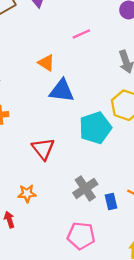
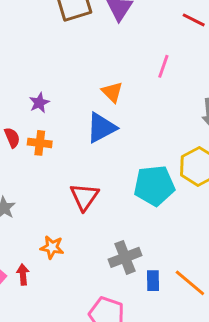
pink line: (81, 34) -> (163, 66), turned -60
blue triangle: (62, 91) -> (101, 128), moved, turned -48

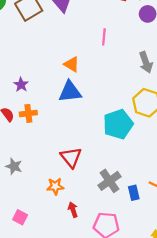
blue triangle: (101, 128) -> (70, 92), turned 35
red triangle: (84, 197) -> (71, 157), moved
red arrow: (23, 275) -> (73, 210), moved

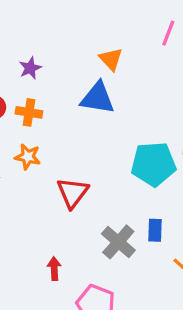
gray cross: (110, 181) -> (118, 242), turned -30
orange star: (55, 186) -> (28, 157), moved
blue rectangle: (134, 193) -> (155, 230), moved

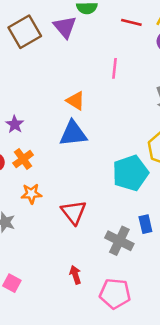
orange cross: (29, 112) -> (23, 159), turned -30

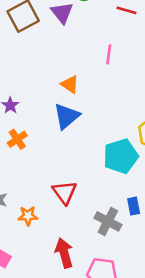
blue triangle: (73, 134) -> (67, 116), turned -36
orange star: (31, 194) -> (28, 216), moved
red arrow: (75, 275) -> (64, 253), size x1.6

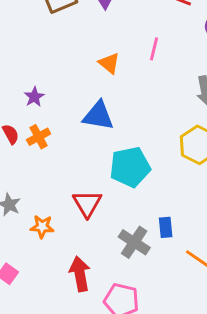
orange triangle: (70, 84) -> (109, 63), moved
blue triangle: (67, 116) -> (98, 116), turned 44
cyan pentagon: (121, 156) -> (130, 167), moved

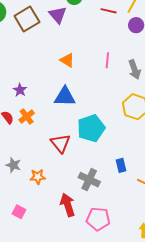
pink line: (154, 49) -> (107, 60), moved
red triangle: (87, 204) -> (60, 143), moved
gray cross: (134, 242) -> (89, 180), moved

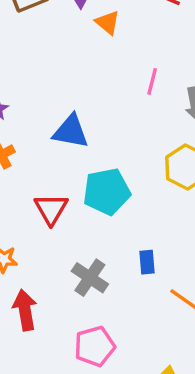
orange triangle: (67, 60) -> (108, 23), moved
red arrow: (68, 205) -> (25, 310), moved
pink pentagon: (98, 219) -> (95, 346), turned -30

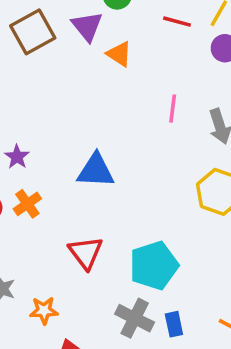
cyan pentagon: (107, 192) -> (154, 265), moved
blue rectangle: (147, 262) -> (174, 324), moved

